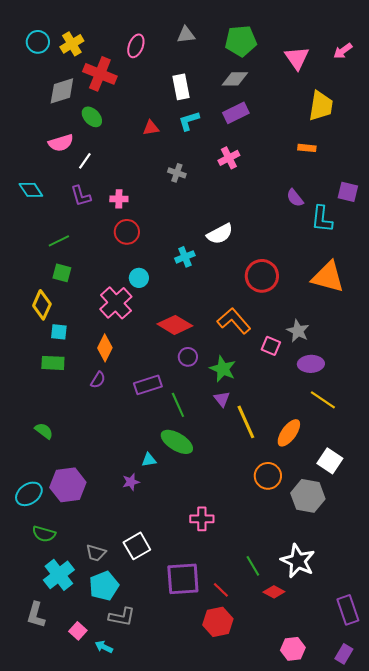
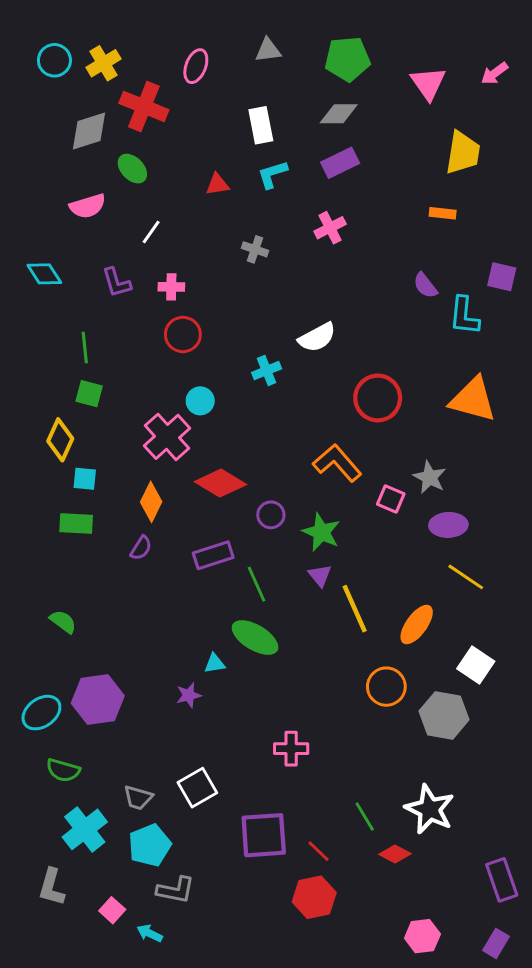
white line: (85, 161) -> (151, 232), moved
green line: (59, 241) -> (85, 347), turned -70
red diamond: (175, 325) -> (220, 483), moved

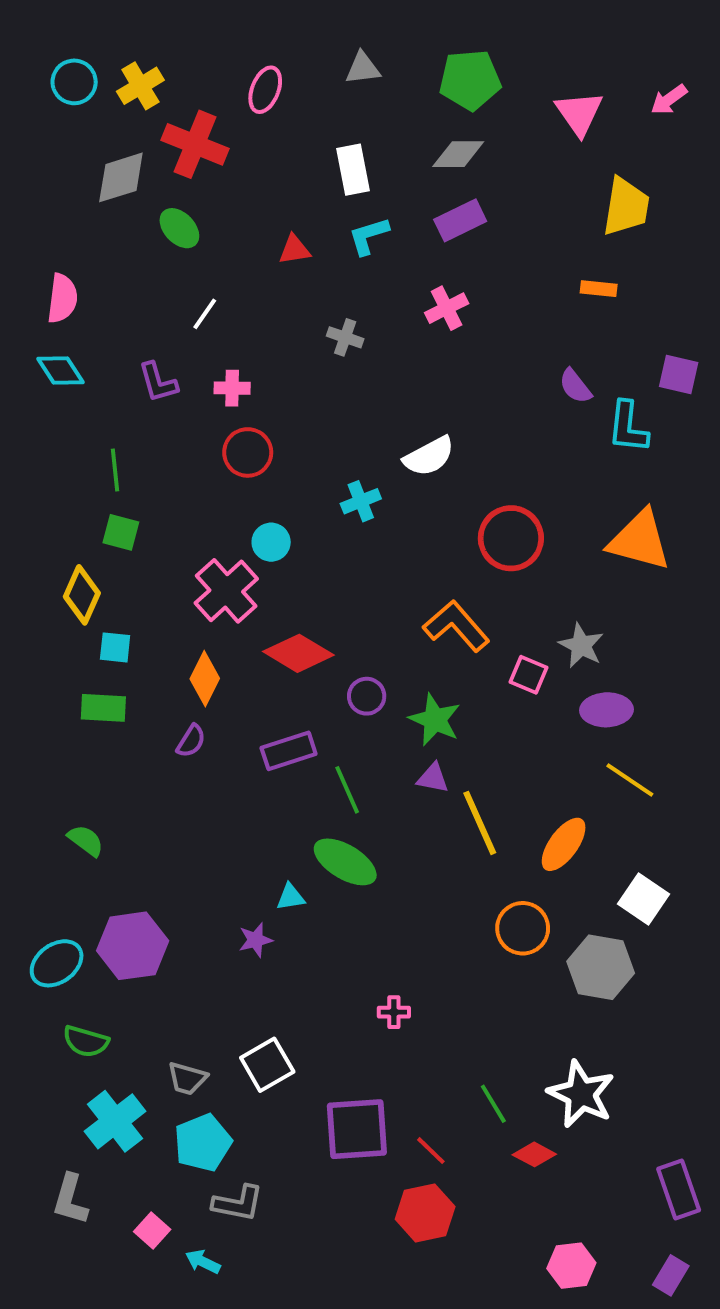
pink semicircle: (88, 206) -> (62, 298), moved, turned -66
purple triangle: (320, 575) -> (433, 778), turned -40
pink cross: (291, 749) -> (394, 1012), size x0.7

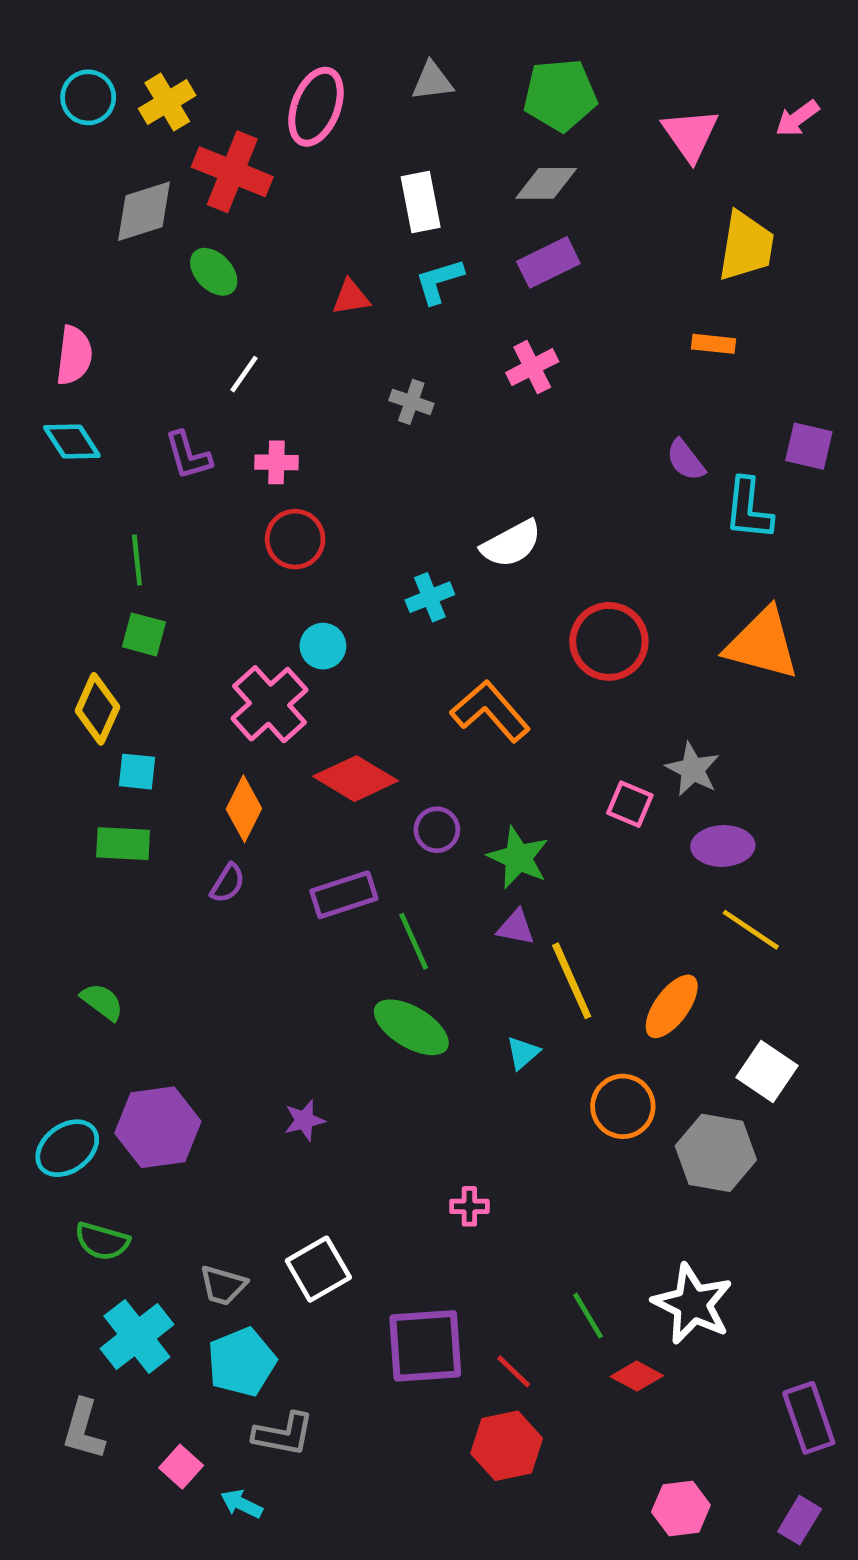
pink ellipse: (265, 90) -> (316, 107), size x1.4
orange L-shape: (456, 626) -> (490, 711), moved
cyan triangle: (291, 897) -> (523, 1053), moved, turned -32

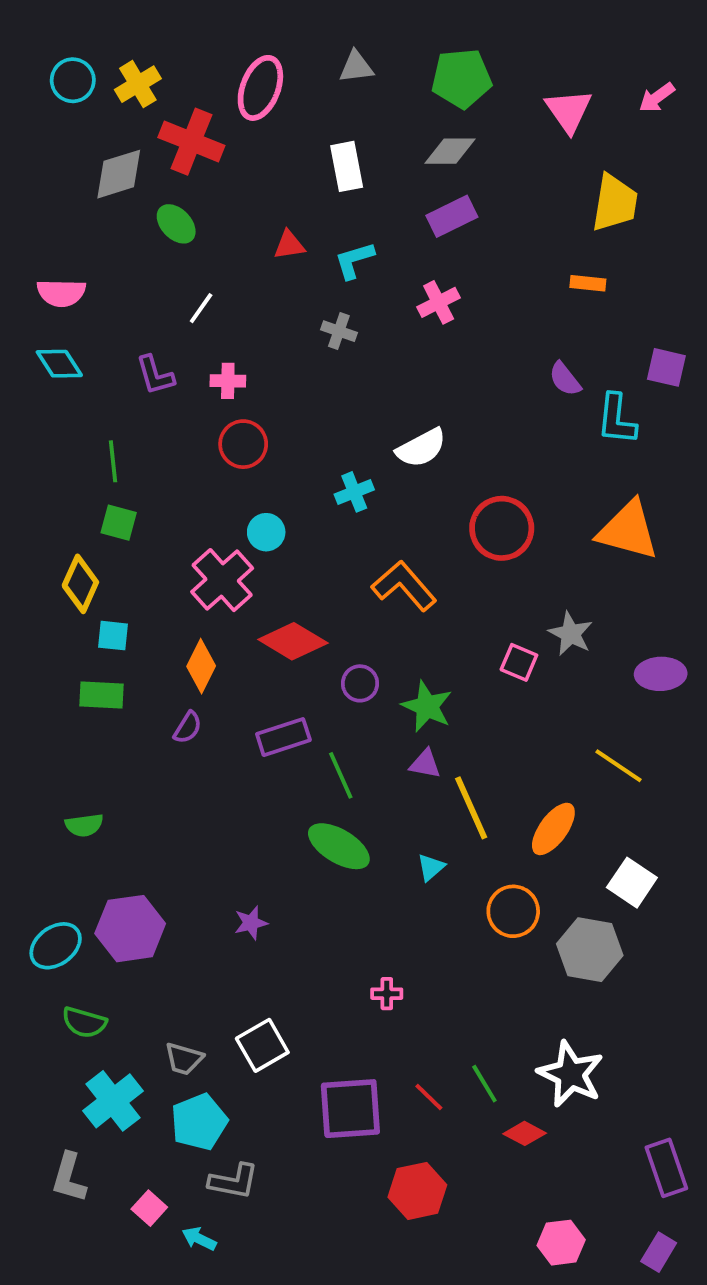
cyan L-shape: (439, 281) -> (354, 260), moved
pink semicircle: (74, 355) -> (61, 293), turned 84
purple ellipse: (723, 846) -> (661, 674), moved
green semicircle: (102, 1002) -> (84, 825), turned 135
red line: (514, 1371) -> (429, 1097), moved

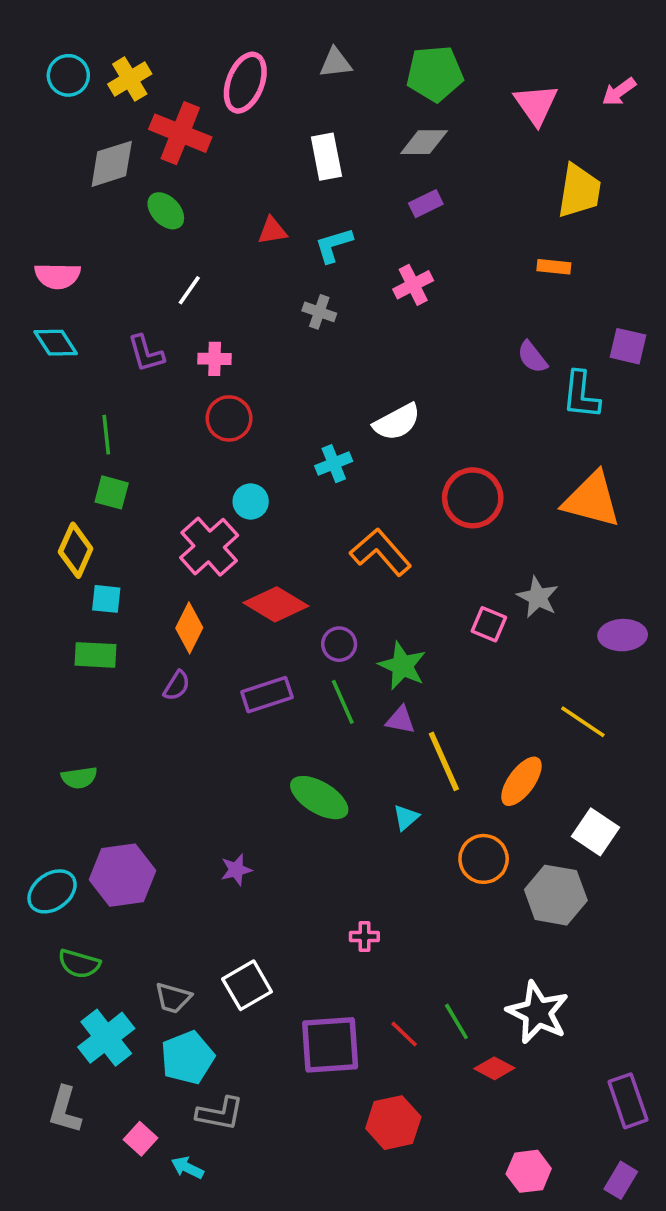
purple rectangle: (452, 216) -> (426, 204), size x0.7
green line: (341, 775) -> (343, 702), moved

